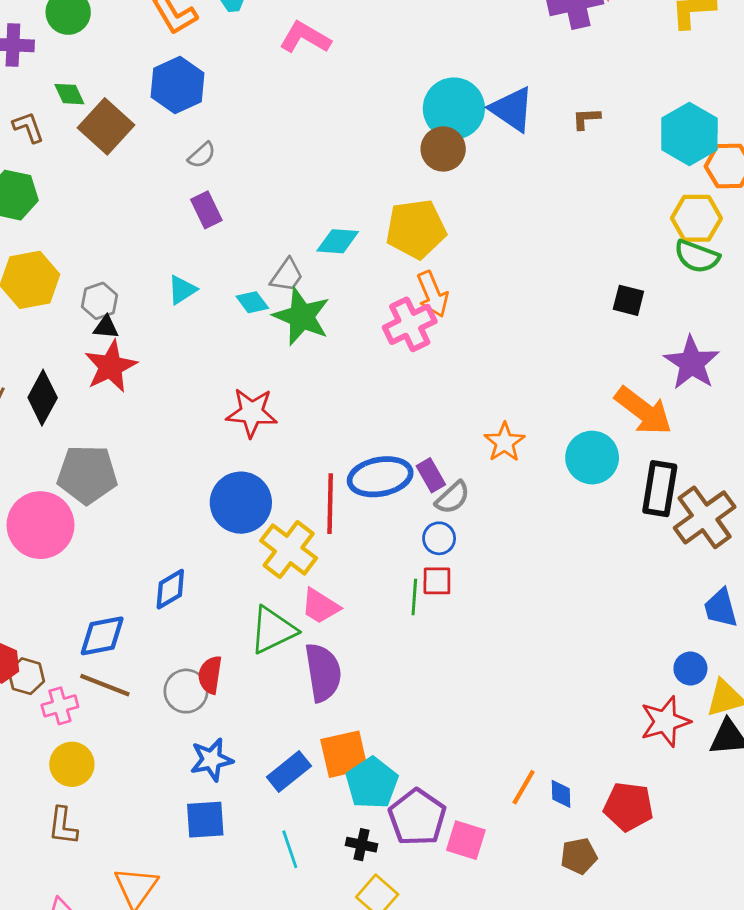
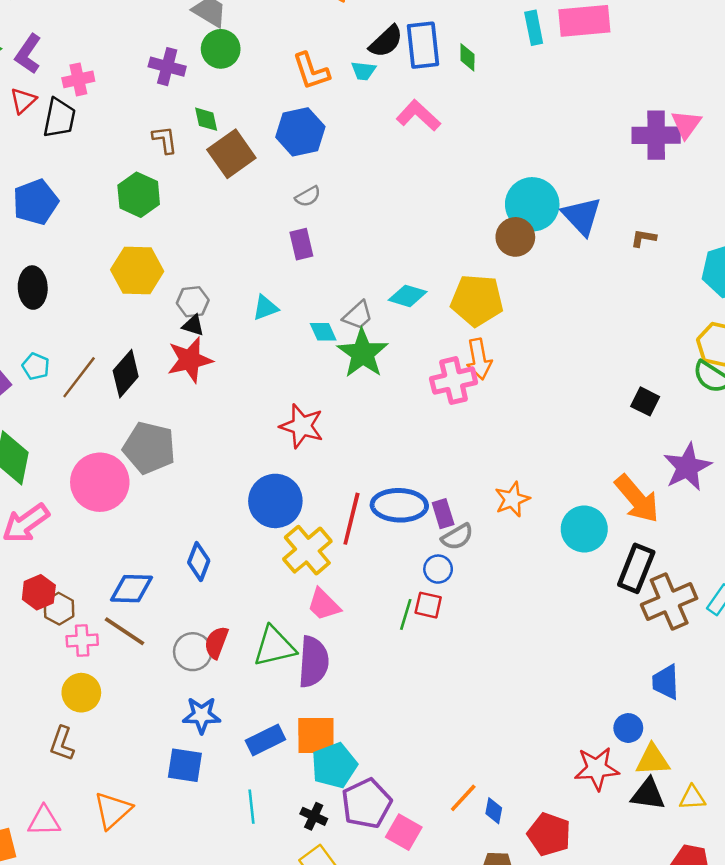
blue diamond: (170, 589) -> (199, 562), turned -51
green triangle: (273, 630) -> (274, 647), moved

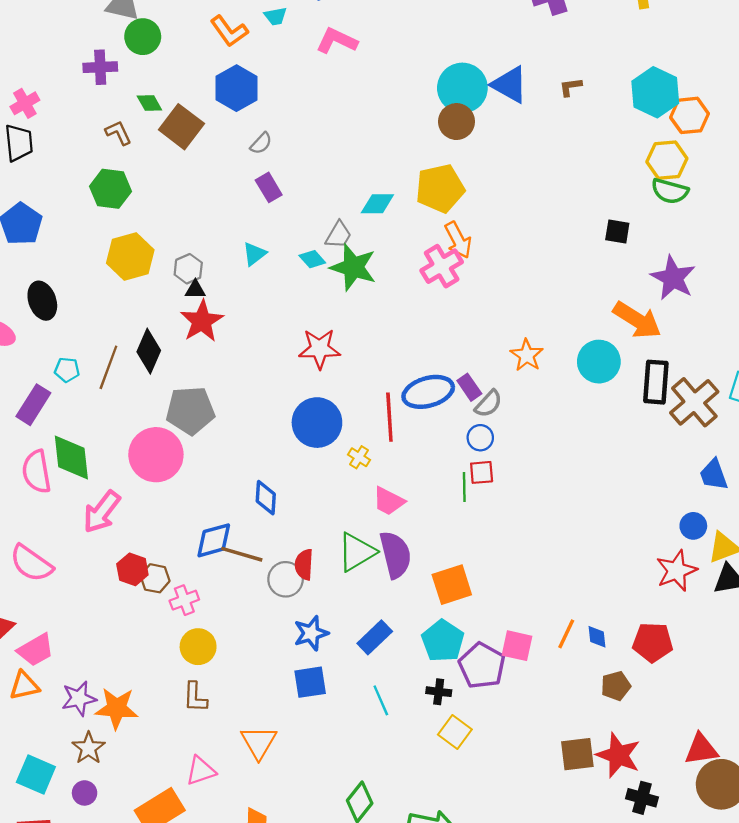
yellow cross: (307, 550) -> (359, 457), size x0.5
brown line: (124, 631) -> (242, 554), moved
orange square: (316, 736) -> (452, 585), moved
pink square: (404, 832) -> (517, 646), moved

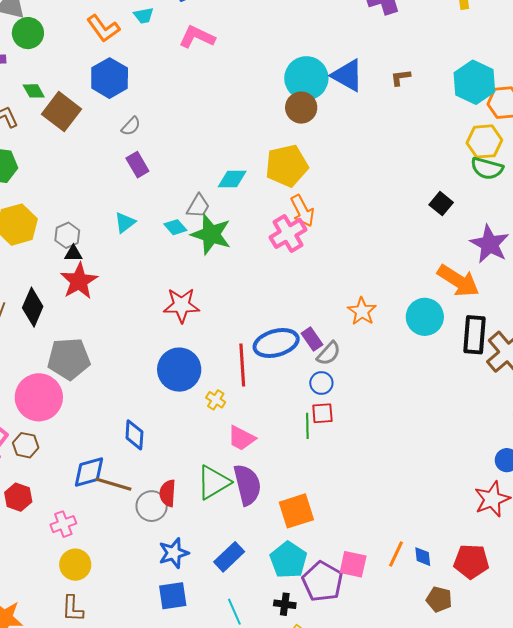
black square: (617, 231) -> (441, 204), turned 30
brown hexagon: (155, 578) -> (26, 445), moved
brown pentagon: (616, 686) -> (439, 599), turned 30

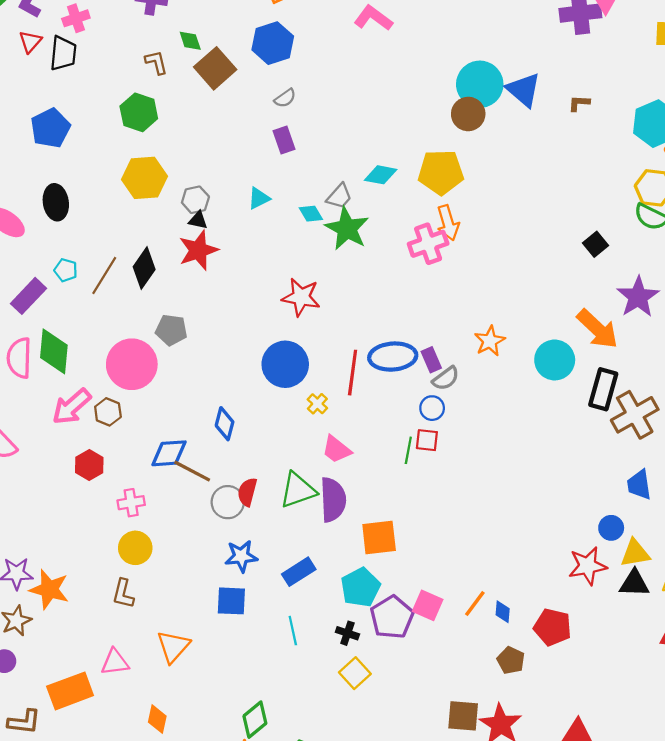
gray pentagon: (69, 359) -> (171, 330), size x0.7

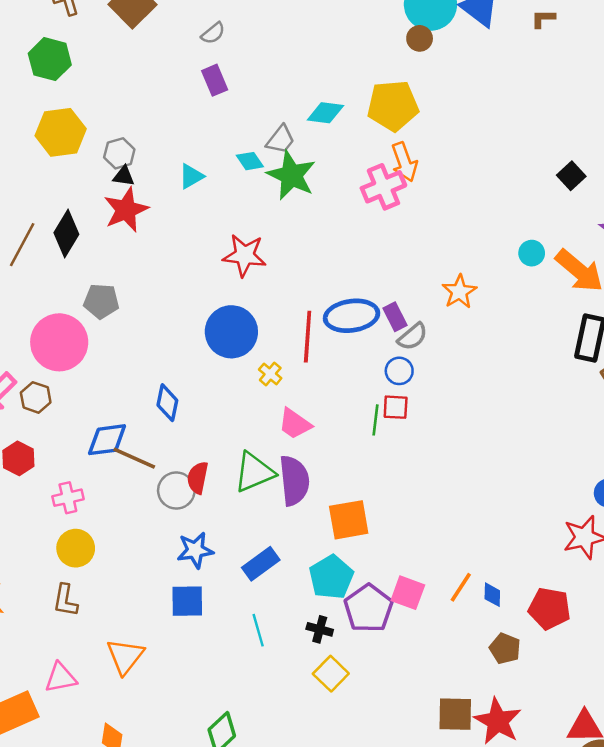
brown circle: (468, 114) -> (420, 38), size x0.7
cyan triangle: (259, 198) -> (191, 176), moved
cyan circle: (555, 360) -> (532, 253), moved, size x0.6

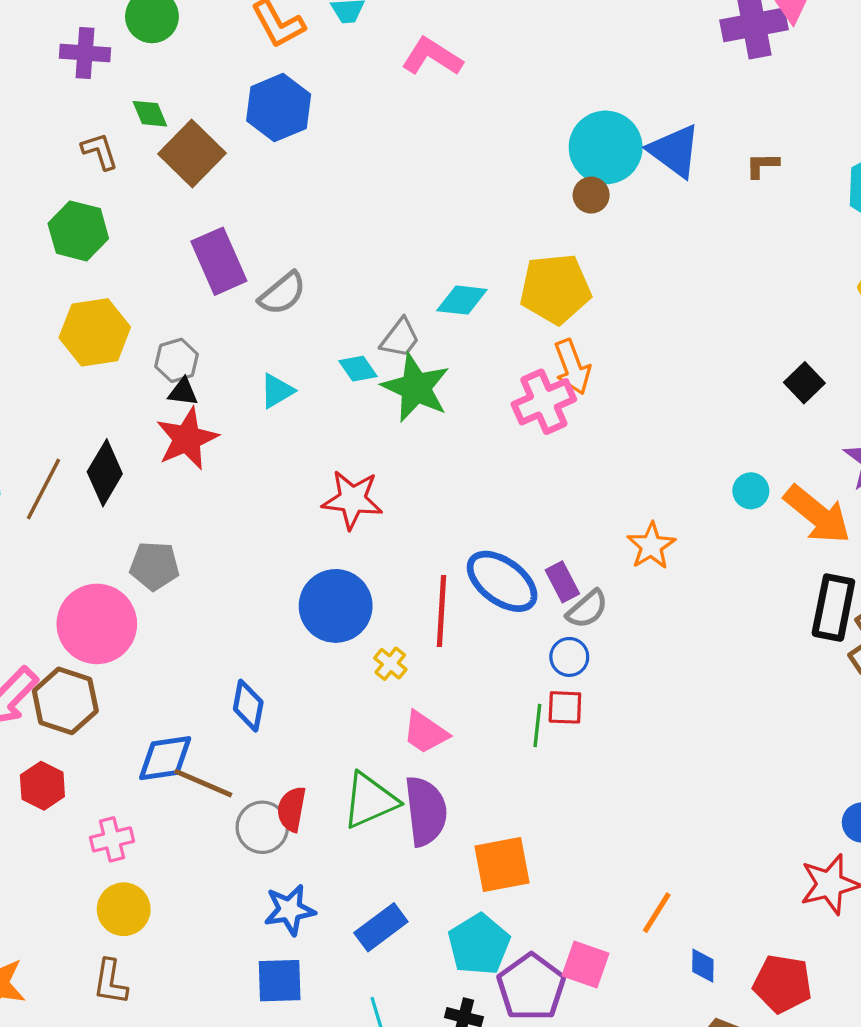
gray semicircle: (213, 33) -> (282, 293), moved, size x1.4
purple rectangle: (215, 80) -> (219, 261), moved, size x1.5
blue ellipse: (352, 316) -> (502, 581), turned 45
brown hexagon: (36, 397) -> (65, 701), size x1.5
orange line: (461, 587) -> (657, 913), moved

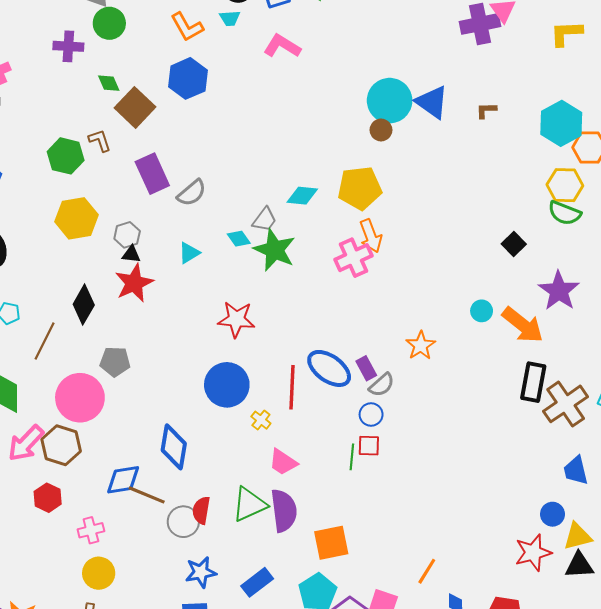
brown L-shape: (100, 151) -> (100, 141), moved
brown line: (44, 489) -> (45, 341), moved
blue diamond: (248, 706) -> (174, 447), size x1.4

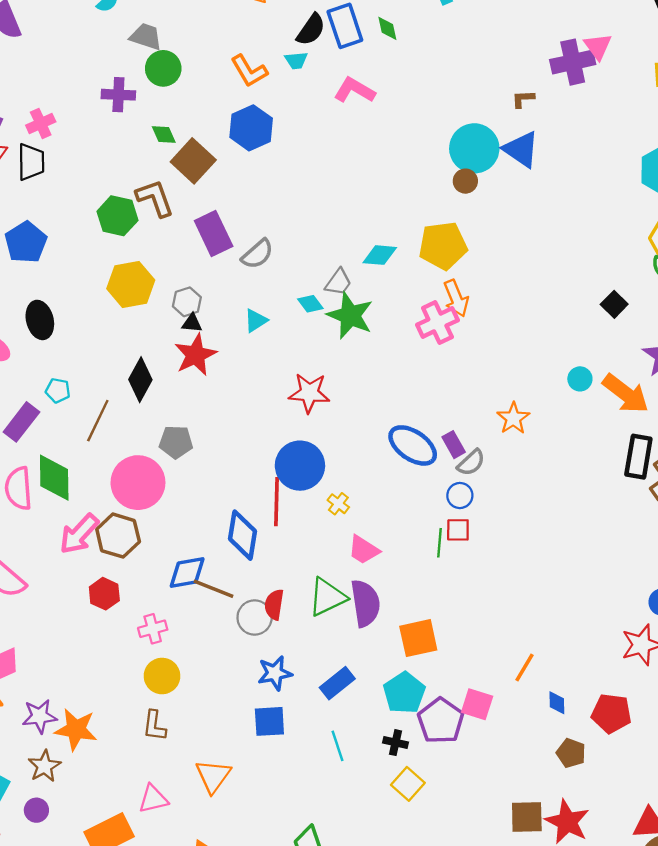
brown L-shape: (486, 110) -> (523, 99), moved
brown L-shape: (100, 141) -> (155, 198), size x1.5
red line: (292, 387) -> (276, 502), moved

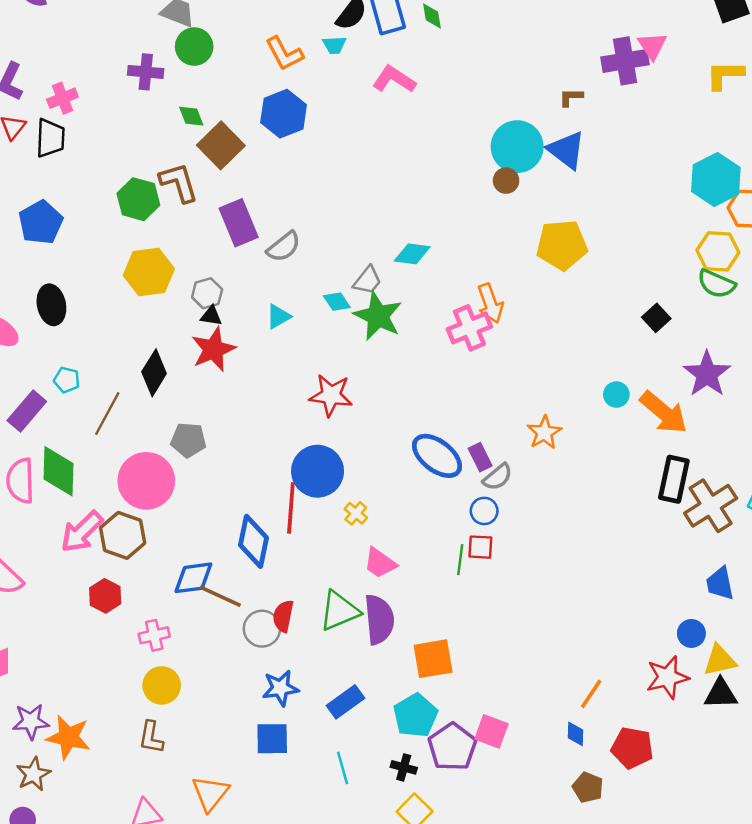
yellow pentagon: (443, 246) -> (562, 245), moved
orange line: (525, 668) -> (591, 694), moved

